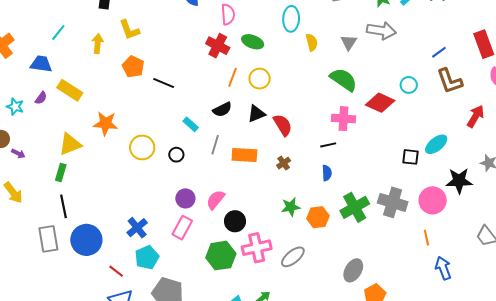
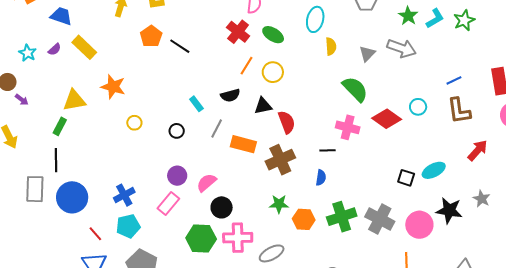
black line: (164, 83) -> (180, 46), moved
yellow circle: (142, 147) -> (134, 123), moved, size x0.6
brown cross: (284, 163) -> (280, 160), size x2.0

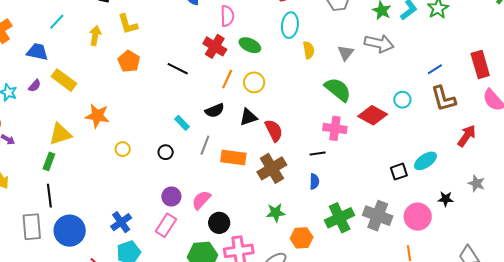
black line: (180, 46) -> (178, 69), moved
black square: (406, 178) -> (399, 172), turned -30
black star: (449, 210) -> (446, 199), size x0.6
orange hexagon: (304, 219) -> (302, 238), moved

